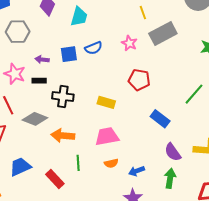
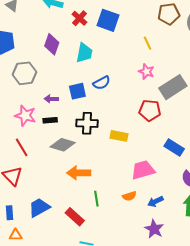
gray rectangle: (163, 34) -> (173, 87), moved
pink star: (129, 43) -> (146, 72), moved
black cross: (63, 97) -> (87, 123), moved
gray diamond: (35, 119) -> (63, 145), moved
pink trapezoid: (107, 136) -> (143, 170), moved

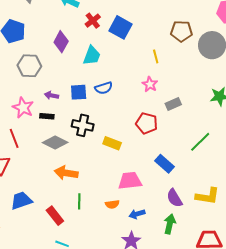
gray rectangle: (173, 87) -> (173, 104), size x0.6

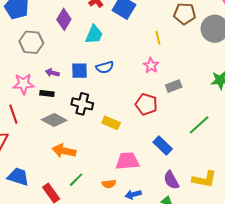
pink star: (23, 108) -> (23, 84), turned -30
blue trapezoid: (21, 201) -> (18, 177), turned 35
green line: (79, 201) -> (76, 180), turned 42

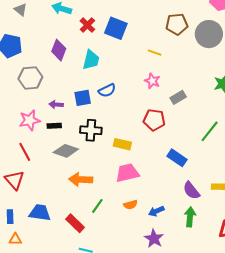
yellow line: (158, 38) -> (154, 53), turned -48
pink trapezoid: (127, 161) -> (127, 173), moved

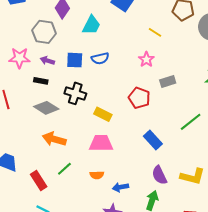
gray hexagon: (30, 78) -> (44, 32), moved
pink star: (30, 120) -> (19, 58), moved

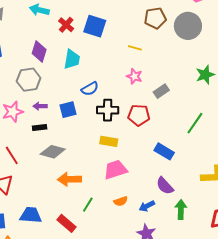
blue square: (75, 60) -> (68, 110), moved
black cross: (75, 93) -> (108, 110), moved
purple semicircle: (159, 175) -> (165, 186), moved

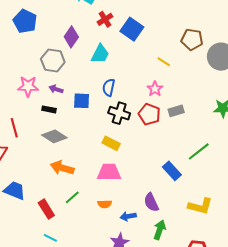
blue semicircle: (90, 89) -> (109, 87), turned 114
red pentagon: (139, 115) -> (149, 114), moved
blue rectangle: (164, 151) -> (172, 171), moved

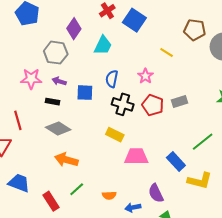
pink star: (155, 89) -> (145, 76), moved
pink trapezoid: (109, 172) -> (136, 156), moved
yellow L-shape: (200, 206) -> (200, 181), moved

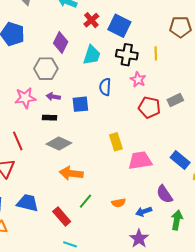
yellow line: (167, 52) -> (156, 53), turned 64
black cross: (123, 104) -> (127, 55), moved
yellow rectangle: (115, 135) -> (116, 142), turned 54

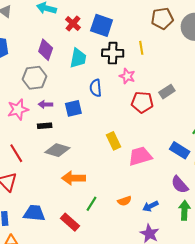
purple semicircle: (164, 194) -> (180, 185), moved

